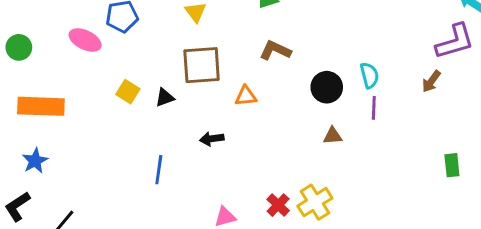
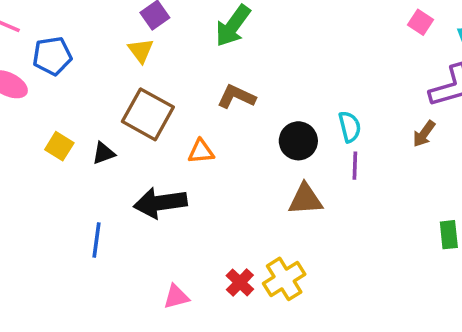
brown square: (202, 65) -> (148, 114), turned 33
brown triangle: (333, 136) -> (305, 199), size x1.5
black arrow: (212, 139) -> (160, 203), size x1.8

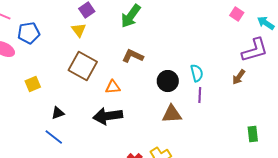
yellow square: (59, 146) -> (33, 84), turned 35
black triangle: (104, 153) -> (58, 113), moved
black arrow: (160, 203) -> (108, 116), moved
blue line: (97, 240) -> (54, 137), turned -60

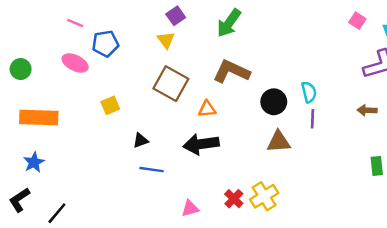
brown L-shape: (133, 56) -> (231, 71), size x1.4
brown arrow: (239, 77) -> (367, 110), moved, turned 56
blue line: (54, 137) -> (151, 170), moved, turned -30

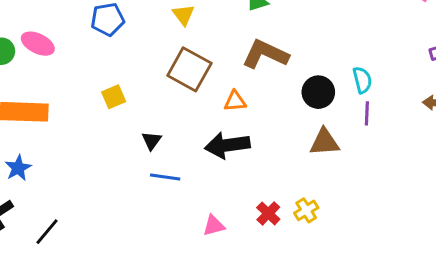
pink ellipse: (75, 63) -> (38, 44), moved
black triangle: (141, 141) -> (152, 141), turned -35
yellow cross: (264, 196) -> (306, 210), size x0.7

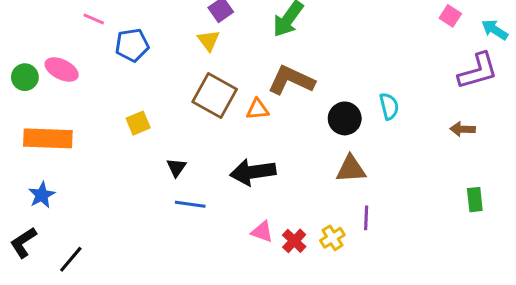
orange triangle: (235, 101) -> (257, 109), moved
purple line: (367, 113) -> (366, 218), moved
pink triangle: (214, 226) -> (262, 232), moved, turned 35

